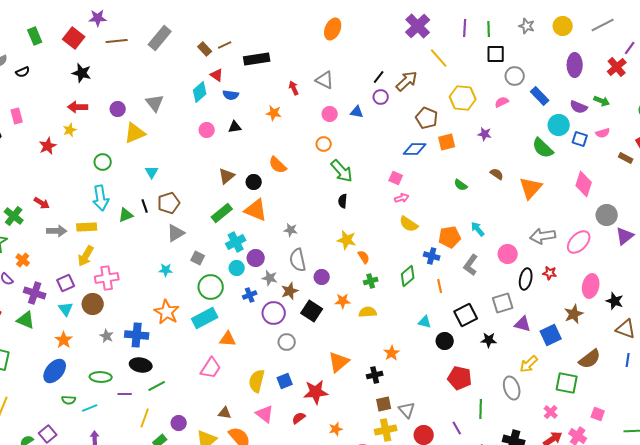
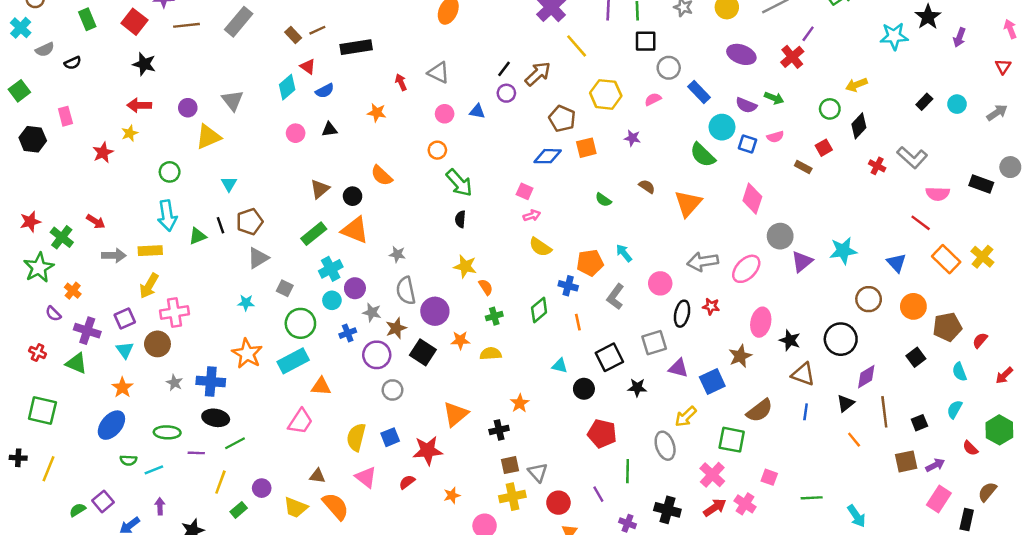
purple ellipse: (575, 65) -> (741, 54), turned -70
blue semicircle: (231, 95) -> (325, 91), turned -35
purple circle: (322, 277) -> (435, 311), size x1.5
pink cross: (551, 412) -> (712, 475), size x1.5

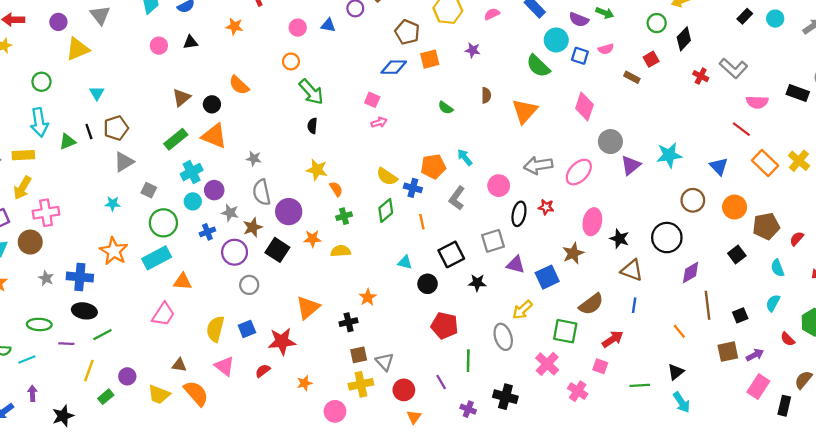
brown semicircle: (647, 186) -> (486, 95), turned 56
yellow semicircle: (540, 247) -> (387, 177), moved
black triangle: (846, 403) -> (676, 372), moved
red arrow: (715, 507) -> (613, 339), moved

